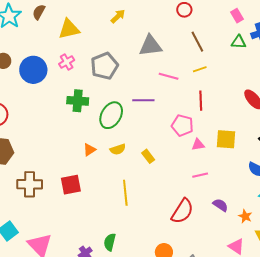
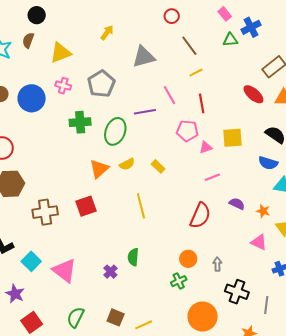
pink cross: (67, 62) -> (63, 86), turned -35
pink line: (169, 76) -> (169, 95), moved, turned 54
orange triangle: (90, 150) -> (99, 169), size x1.5

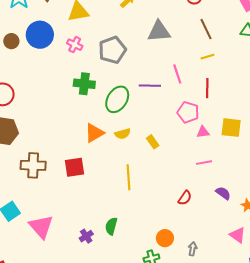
blue circle: (32, 98) -> (40, 35), moved
red semicircle: (200, 216) -> (185, 198), size x0.6

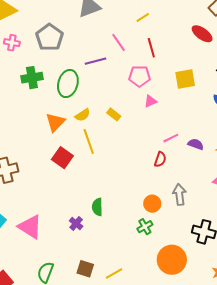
pink triangle: (203, 132) -> (150, 101), moved
pink line: (204, 163) -> (171, 138), moved
red square: (74, 167) -> (62, 158), moved, turned -30
yellow line: (128, 177) -> (89, 141), moved
gray arrow: (193, 249) -> (179, 194), moved, size x1.5

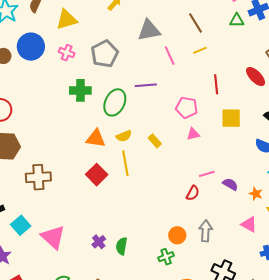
pink line: (119, 42) -> (170, 56), moved
red line: (151, 48) -> (216, 84), moved
orange triangle: (55, 122) -> (96, 138), turned 45
green semicircle: (97, 207) -> (122, 246), moved

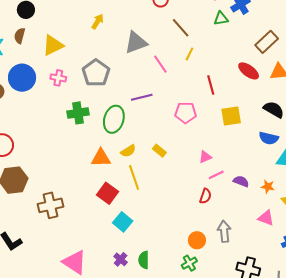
yellow line: (200, 50) -> (189, 54), turned -32
pink triangle: (193, 134) -> (205, 157), moved
cyan square: (21, 225) -> (123, 222), moved

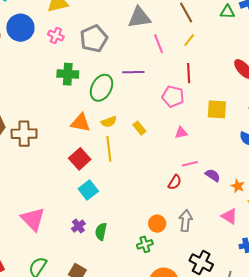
red line: (211, 85) -> (189, 73), moved
pink triangle: (205, 157) -> (181, 133), moved
brown cross: (51, 205) -> (24, 134), moved

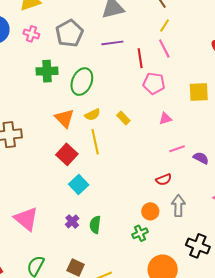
pink line: (159, 44) -> (164, 49), moved
purple line: (133, 72) -> (112, 43), moved
red line: (189, 73) -> (140, 58), moved
orange triangle: (81, 123) -> (64, 118), turned 40
red semicircle: (175, 182) -> (164, 180), moved, turned 42

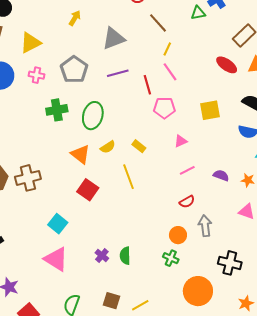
yellow line: (95, 142) -> (129, 177), moved
pink line: (177, 149) -> (187, 170), moved
cyan square: (79, 185) -> (58, 224), moved
green cross: (140, 233) -> (171, 258), turned -35

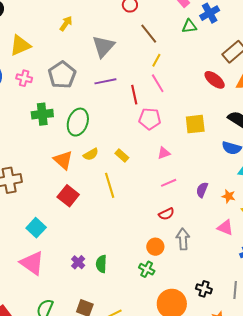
gray triangle: (114, 38) -> (103, 46), turned -30
purple semicircle: (221, 175) -> (202, 190), turned -91
black cross: (230, 263) -> (204, 289), moved, size x0.7

